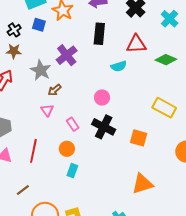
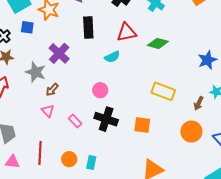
orange circle: (67, 149) -> (69, 159), moved
cyan rectangle: (72, 171) -> (91, 162), moved

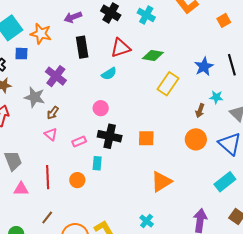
yellow rectangle: (163, 91) -> (168, 84), moved, turned -70
pink rectangle: (75, 121) -> (79, 141), turned -64
cyan rectangle: (91, 162) -> (97, 163), moved

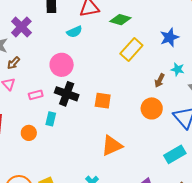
pink circle: (101, 108) -> (62, 65), size x1.5

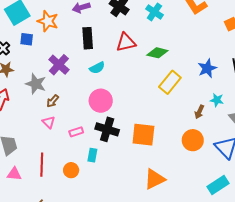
cyan semicircle: (74, 32) -> (97, 68), moved
orange square: (103, 101) -> (143, 135), size x1.4

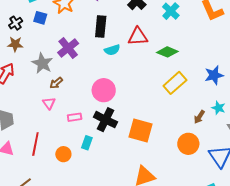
cyan semicircle: (97, 68) -> (112, 50), moved

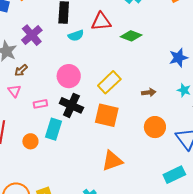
yellow rectangle: (175, 83) -> (109, 82), moved
brown arrow: (199, 117) -> (149, 92), moved, turned -128
cyan rectangle: (87, 143) -> (54, 129), size x1.5

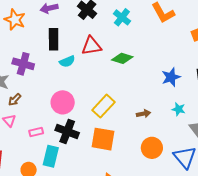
purple cross: (32, 35) -> (23, 64), turned -30

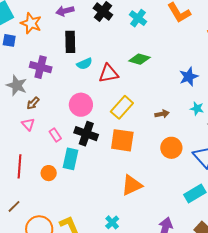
red triangle: (91, 46) -> (109, 73), moved
pink rectangle: (36, 132) -> (55, 135), turned 72

